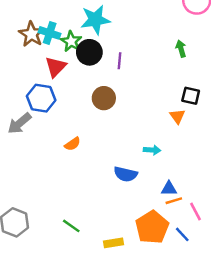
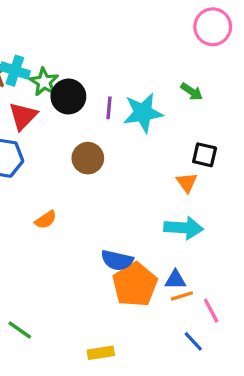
cyan star: (95, 20) -> (143, 113), moved
green arrow: (181, 49) -> (192, 92), turned 140
cyan arrow: (152, 150) -> (184, 228), moved, size x1.6
green line: (71, 226) -> (20, 330), moved
orange pentagon: (152, 227) -> (135, 285), moved

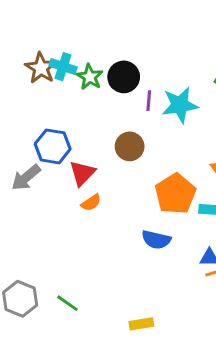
black circle: (68, 96) -> (124, 77), moved
red triangle: (23, 116) -> (82, 173), moved
orange pentagon: (135, 285) -> (175, 194), moved

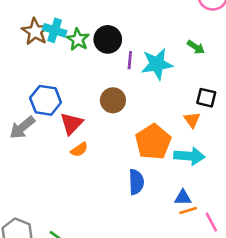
blue semicircle: (156, 240) -> (136, 182), turned -105

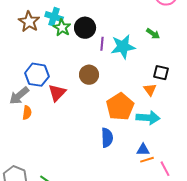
cyan cross: (55, 30) -> (54, 17), moved
orange semicircle: (79, 150) -> (27, 113), moved, turned -48

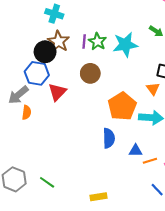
brown star: (29, 22) -> (58, 41), moved
green star: (62, 28) -> (97, 41), moved
black circle: (85, 28) -> (45, 52), moved
purple line: (102, 44) -> (84, 41), moved
blue triangle: (143, 150) -> (136, 150), moved

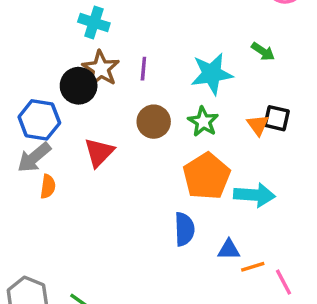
green star: (97, 41) -> (203, 122), moved
blue hexagon: (37, 73) -> (39, 120), moved
orange triangle: (153, 89) -> (258, 125), moved

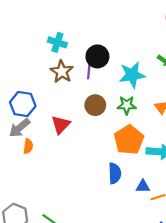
black circle: (79, 86) -> (97, 56), moved
green star: (203, 122) -> (127, 105), turned -30

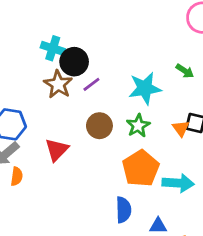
black circle: (97, 56) -> (74, 62), moved
purple line: (89, 72) -> (91, 84), turned 48
green star: (127, 105) -> (138, 126), turned -30

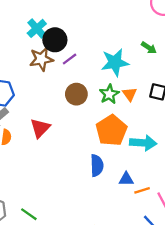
cyan cross: (53, 48) -> (37, 28), turned 30
brown star: (58, 84) -> (41, 59), turned 30
orange triangle: (181, 128) -> (130, 94), moved
red triangle: (57, 150) -> (40, 128), moved

